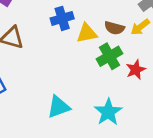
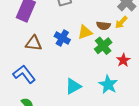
blue cross: (62, 18) -> (62, 38), moved, turned -35
red star: (136, 70) -> (123, 60), moved

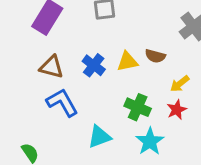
yellow arrow: (121, 22) -> (180, 84), moved
green cross: (103, 46) -> (138, 107), moved, turned -36
blue L-shape: (24, 74) -> (62, 102), moved

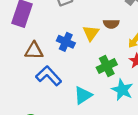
yellow triangle: (127, 62) -> (91, 33), turned -30
green cross: (138, 107) -> (107, 66), turned -36

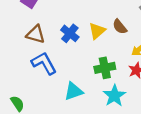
brown semicircle: (111, 24) -> (120, 27), turned 35

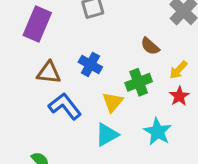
yellow triangle: (97, 31) -> (113, 102), moved
green cross: (105, 68) -> (139, 82), moved

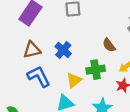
brown triangle: (49, 73) -> (32, 50), turned -30

